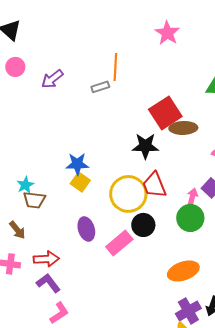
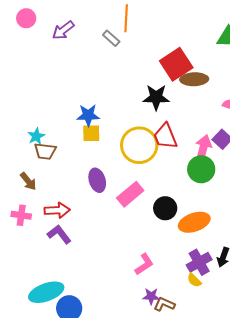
gray rectangle: (100, 87) -> (111, 38), turned 60
yellow square: (80, 182) -> (91, 133), turned -36
pink arrow: (192, 197) -> (203, 148), size x1.5
black circle: (143, 225) -> (165, 208), moved
pink L-shape: (59, 313) -> (144, 264), moved

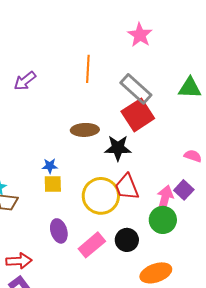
gray rectangle: (111, 38) -> (136, 89), moved, size x1.8
brown ellipse: (194, 79) -> (85, 130), moved
blue star: (88, 115) -> (50, 166), size x0.7
black circle: (165, 208) -> (127, 240), moved

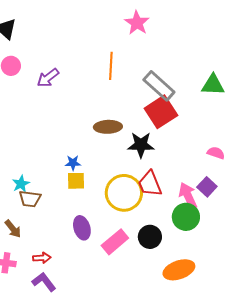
pink star: (140, 35) -> (137, 23), moved
pink arrow: (165, 199) -> (188, 196), turned -40
red arrow: (19, 261) -> (42, 258), size x0.7

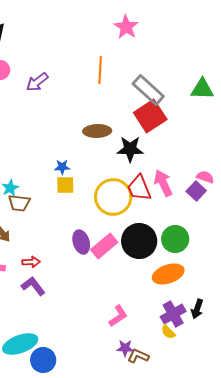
pink semicircle: (216, 153) -> (205, 177), moved
pink arrow: (188, 196) -> (163, 183), moved
green circle: (186, 217) -> (175, 239), moved
purple ellipse: (82, 228) -> (81, 242), moved
black circle: (150, 237) -> (139, 241), size x1.5

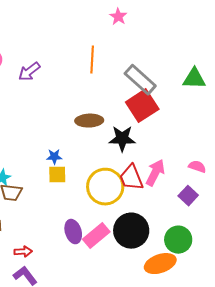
pink star: (126, 27) -> (118, 17), size x0.7
pink arrow: (163, 183) -> (155, 173), turned 52
purple square: (196, 191) -> (188, 196), moved
green circle: (175, 239) -> (178, 240), moved

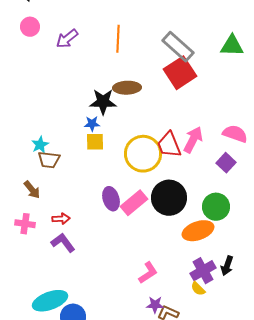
orange line: (92, 60) -> (118, 39), moved
black star: (122, 139) -> (103, 102), moved
pink semicircle: (197, 167) -> (235, 134), size x1.4

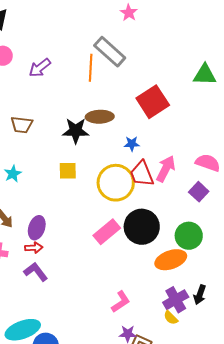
gray rectangle: (178, 47) -> (110, 52), moved
blue star: (92, 124) -> (132, 144), moved
brown trapezoid: (49, 160) -> (22, 125), moved
purple ellipse: (111, 199) -> (37, 228), moved, turned 35

